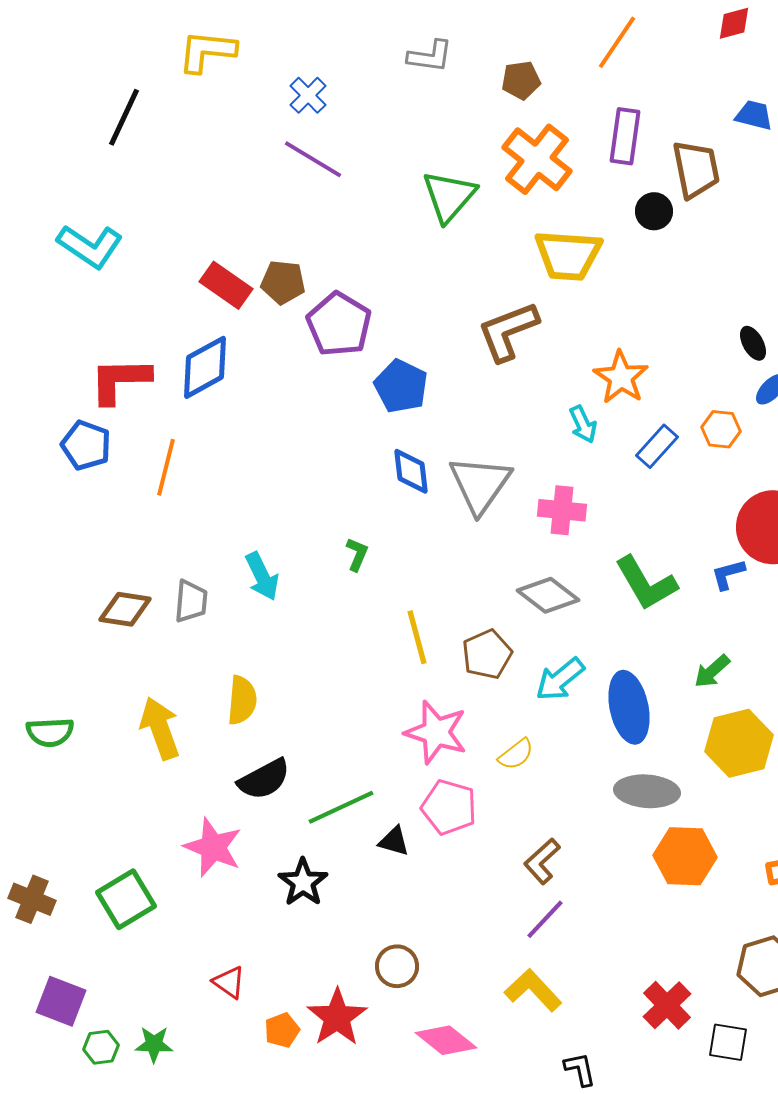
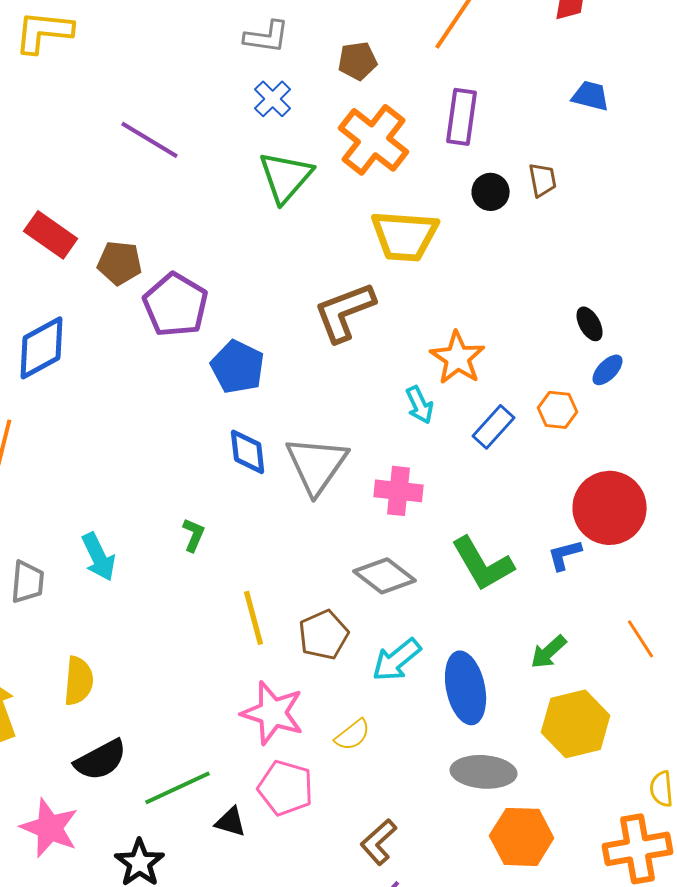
blue cross: (308, 95) -> (273, 99), moved
brown trapezoid: (696, 169) -> (543, 180), moved, size x0.6
red rectangle: (226, 285) -> (51, 235), moved

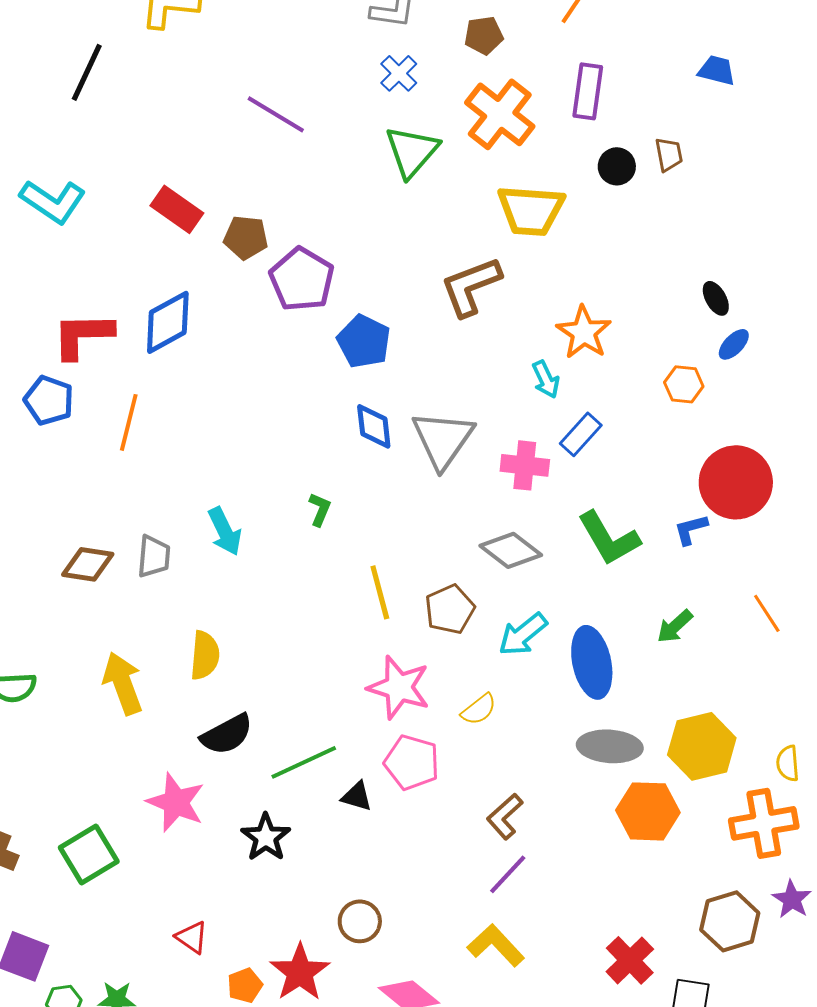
blue rectangle: (494, 427) -> (581, 434), moved
yellow hexagon: (576, 724) -> (702, 746), moved

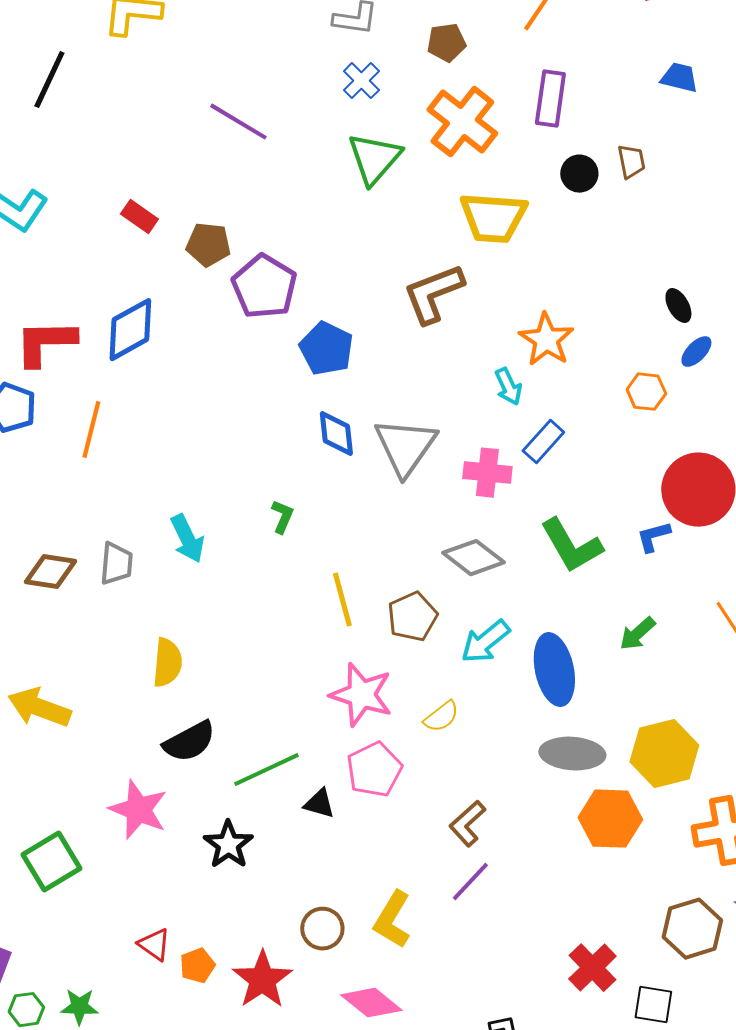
red rectangle: (177, 209) -> (139, 217), size x0.7
yellow arrow: (123, 683) -> (39, 708), moved, turned -50
pink pentagon: (412, 762) -> (374, 770), turned 30
yellow L-shape: (496, 945) -> (392, 920), moved, turned -106
orange pentagon: (245, 985) -> (197, 966), moved

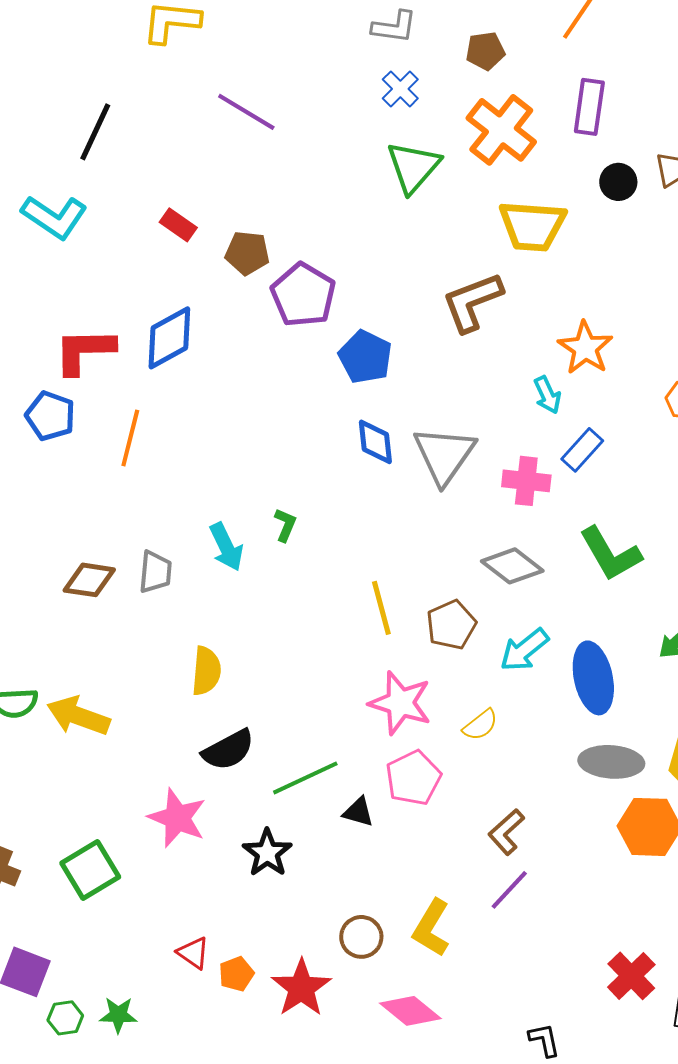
black line: (49, 80) -> (95, 132), moved
purple line: (238, 122) -> (246, 112), moved
green L-shape: (282, 517) -> (285, 525), moved

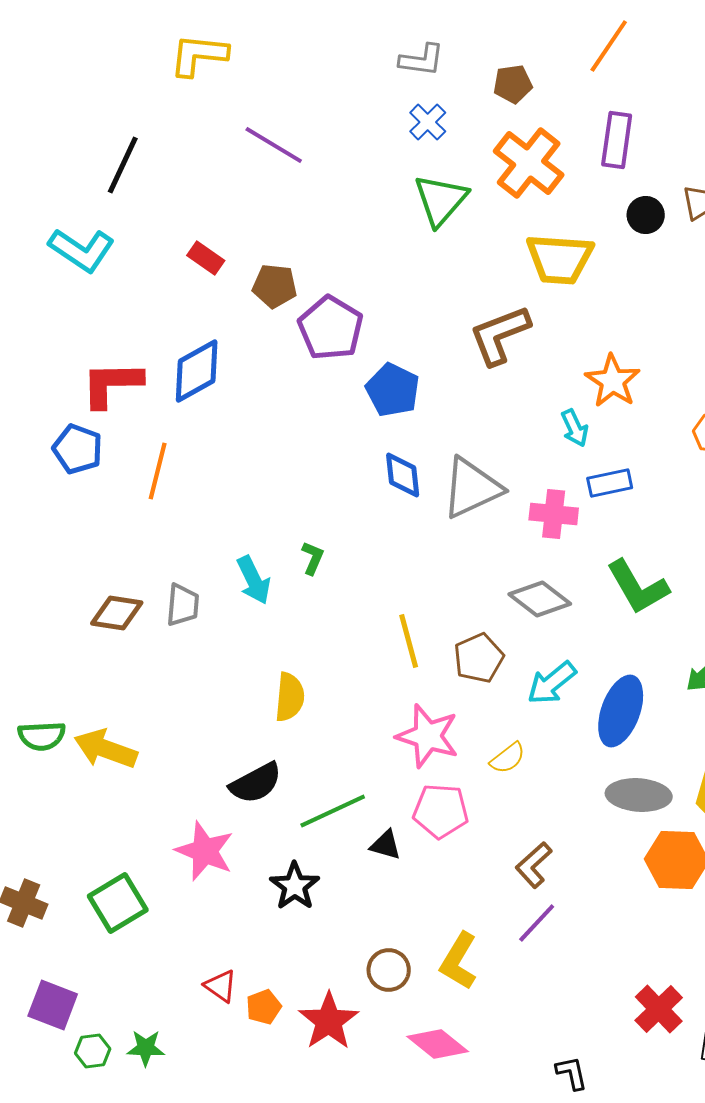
blue rectangle: (582, 450) -> (610, 483), turned 36
gray triangle: (444, 455) -> (472, 488), turned 30
yellow semicircle: (206, 671) -> (290, 697), moved
blue ellipse: (593, 678) -> (621, 711), turned 32
pink pentagon: (413, 778) -> (441, 811), turned 30

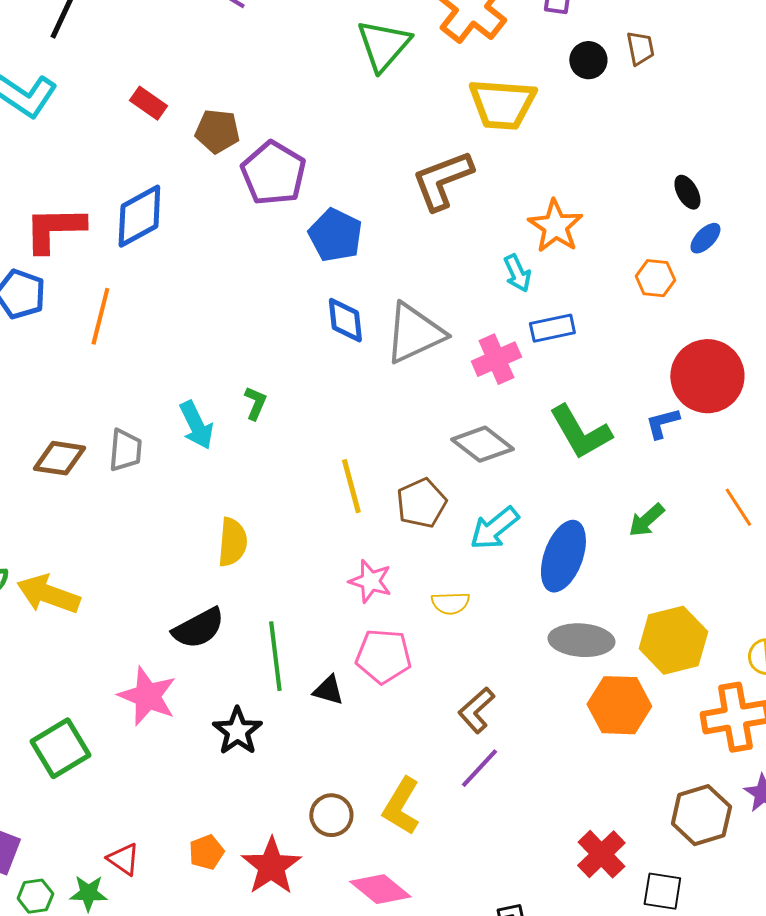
pink cross: (554, 514) -> (496, 359), turned -30
pink star: (428, 736) -> (370, 581), size x0.7
yellow semicircle: (508, 758) -> (450, 603), turned 36
green line: (333, 811) -> (275, 656), turned -72
red triangle: (221, 986) -> (123, 859), moved

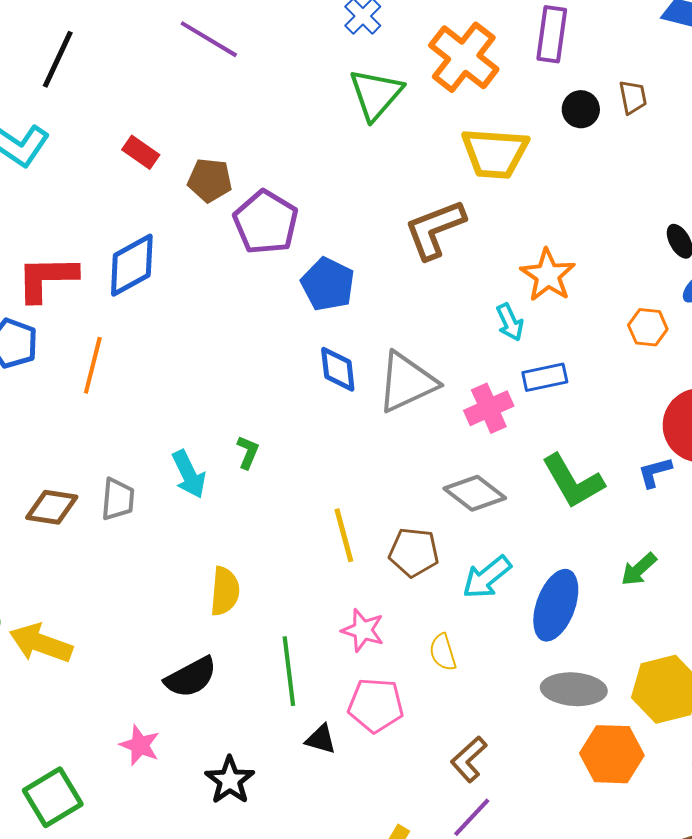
brown pentagon: (421, 503) -> (414, 552), turned 30
yellow semicircle: (450, 603) -> (443, 652), turned 75
green line: (275, 656) -> (289, 671), moved
pink star: (147, 696) -> (140, 745), size x0.7

